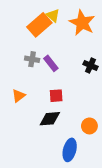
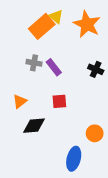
black diamond: (50, 119) -> (34, 126), moved

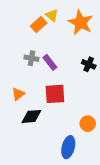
orange rectangle: (42, 26) -> (39, 24), size x0.7
red square: (59, 101) -> (55, 94), size x1.5

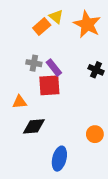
orange triangle: (18, 94) -> (19, 102), turned 32
red square: (55, 94) -> (49, 85), moved
blue ellipse: (68, 147) -> (59, 159), moved

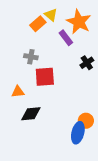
purple rectangle: (54, 68) -> (66, 38), moved
black cross: (96, 70) -> (87, 63), turned 32
blue ellipse: (59, 159) -> (78, 133), moved

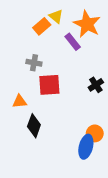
black cross: (87, 63) -> (96, 85), moved
black diamond: (31, 114) -> (34, 126), turned -65

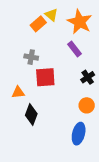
purple rectangle: (73, 42) -> (75, 49), moved
orange circle: (95, 133) -> (87, 105), moved

